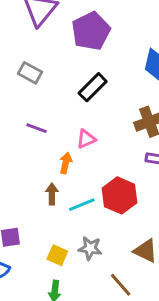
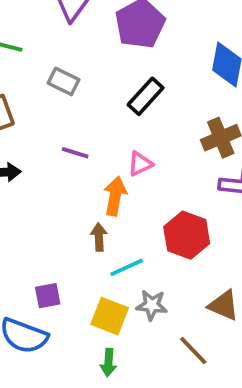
orange arrow: (66, 163) -> (115, 196), size x1.4
cyan line: (82, 205) -> (127, 267), moved
yellow square: (57, 255) -> (110, 316), size x1.4

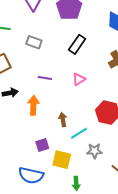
orange arrow: (115, 196) -> (33, 105), moved
purple square: (48, 296) -> (42, 145), moved
yellow square: (110, 316) -> (62, 160), moved

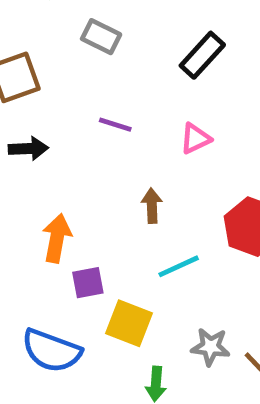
orange arrow: (33, 105) -> (57, 238), moved
brown arrow: (63, 120) -> (152, 206), moved
gray star: (94, 151) -> (210, 347), moved

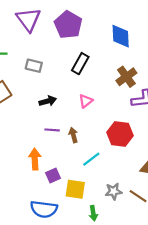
purple line: (115, 125) -> (52, 130), moved
black arrow: (28, 149) -> (48, 101), moved

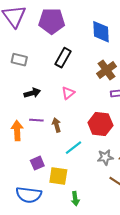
purple pentagon: (68, 25) -> (52, 21), turned -30
orange arrow: (35, 159) -> (17, 131), moved
gray star: (114, 191) -> (105, 157), moved

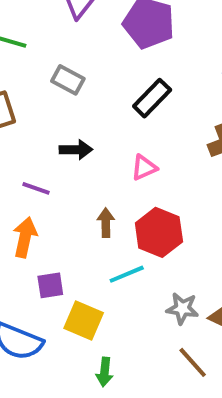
purple line: (36, 120) -> (36, 188), moved
red hexagon: (100, 124) -> (159, 232), moved
orange arrow: (17, 131) -> (25, 237), moved

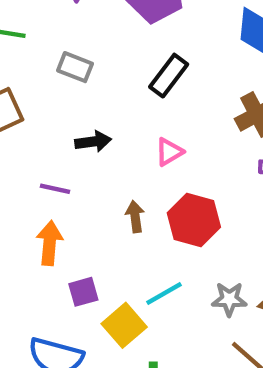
cyan line: (127, 274) -> (164, 293), moved
yellow square: (84, 320) -> (124, 325), turned 33

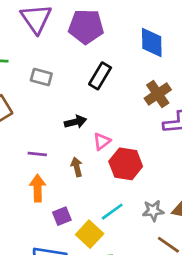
black arrow: (93, 142) -> (75, 122), moved
pink triangle: (169, 152) -> (102, 141), moved
brown arrow: (135, 217) -> (77, 167), moved

